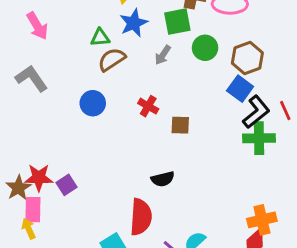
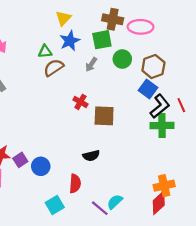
blue circle: (93, 103) -> (41, 166), moved
brown square: (180, 125) -> (104, 116), size x1.5
red semicircle: (141, 217) -> (75, 184), size x0.7

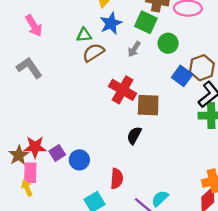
green square: (102, 40) -> (146, 22), turned 36
brown hexagon: (153, 67) -> (202, 68), moved
blue square: (148, 89) -> (182, 76), moved
red cross: (80, 102) -> (123, 90), size x1.6
black semicircle: (91, 156) -> (134, 135), moved, turned 133

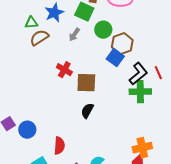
brown hexagon: (202, 68) -> (122, 44), moved
red cross: (123, 90) -> (64, 70), size x0.7
black semicircle: (134, 135) -> (87, 111), moved

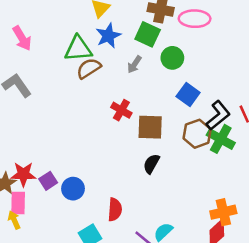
green triangle: (31, 23) -> (78, 49), size x1.6
brown hexagon: (122, 44) -> (197, 134), moved
green cross: (140, 92) -> (221, 139), turned 30

